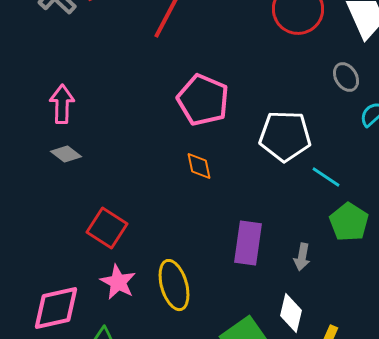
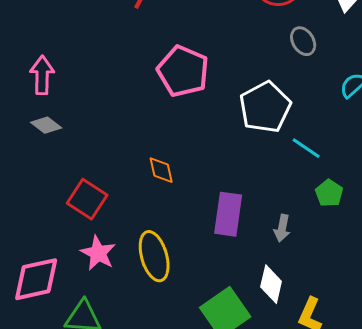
gray ellipse: (346, 77) -> (303, 41), moved
white pentagon: (285, 136) -> (265, 107), turned -30
orange diamond: (199, 166) -> (161, 170), moved
green pentagon: (349, 222) -> (329, 193), size x0.7

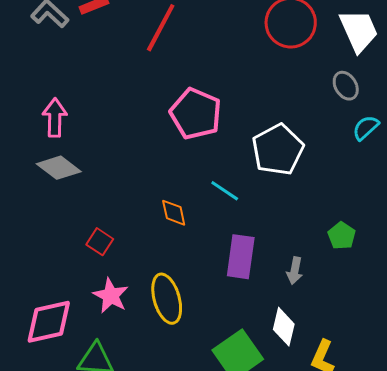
gray ellipse: (303, 41) -> (346, 86), moved
gray diamond: (46, 125) -> (59, 168), size x1.4
cyan line: (306, 148) -> (225, 191), moved
red square: (87, 199) -> (100, 242), size x0.7

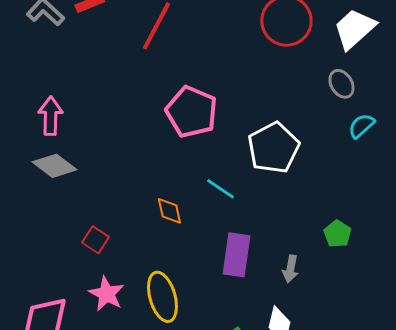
white trapezoid: (359, 31) -> (354, 29), turned -108

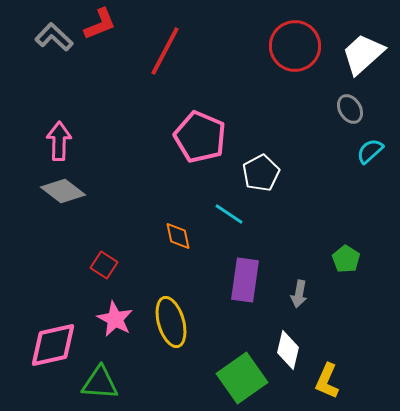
white pentagon: (273, 148) -> (261, 173), moved, size x0.7

